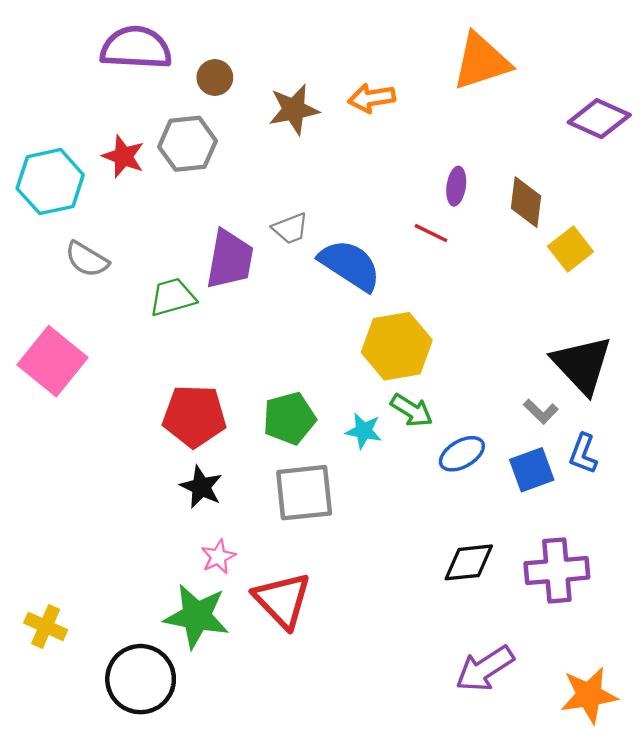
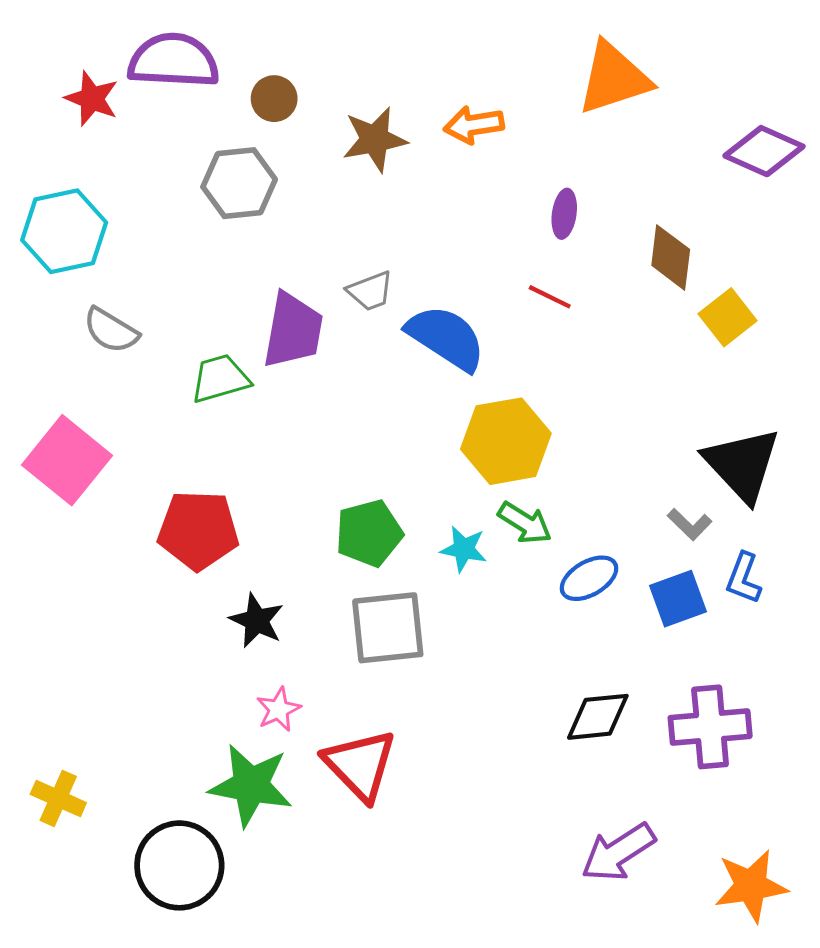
red star: (123, 156) -> (92, 99), moved
purple ellipse: (456, 186) -> (564, 214), moved
red pentagon: (194, 416) -> (198, 530), moved

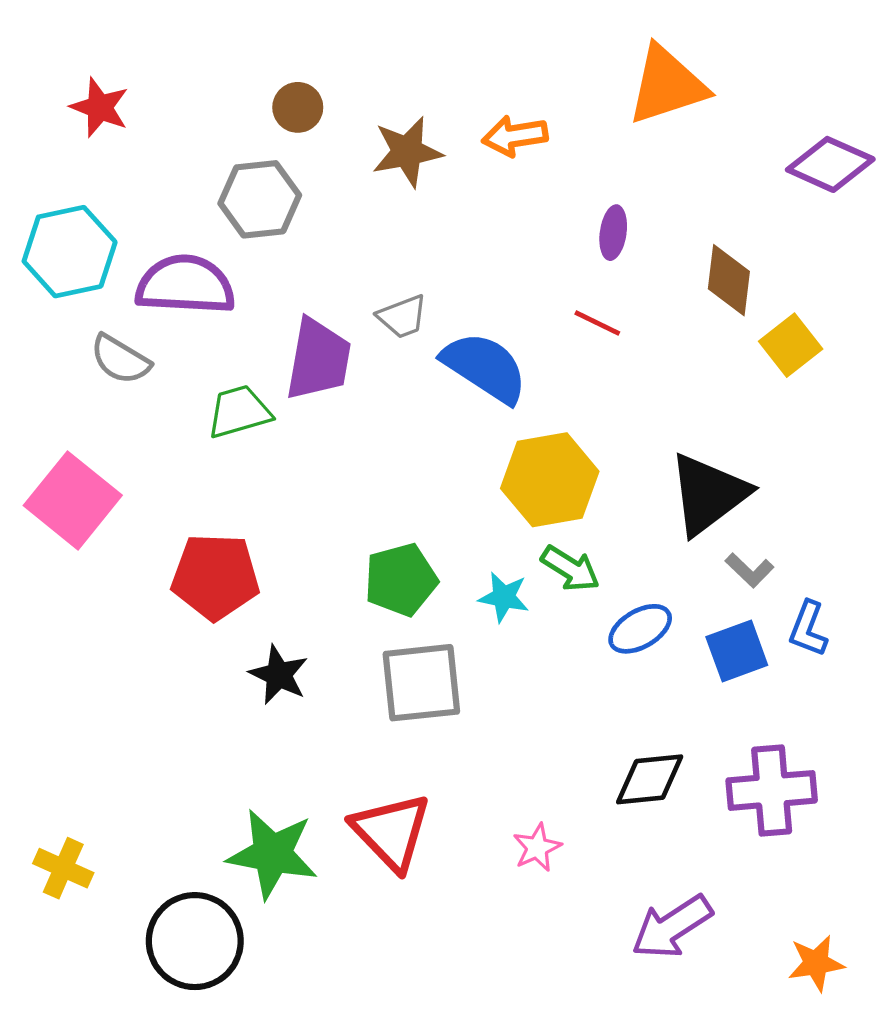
purple semicircle: (173, 61) -> (185, 285), moved
black triangle: (742, 465) -> (708, 494), moved, turned 36
pink star: (278, 709) -> (537, 848), moved
orange star: (751, 886) -> (816, 963), size x0.7

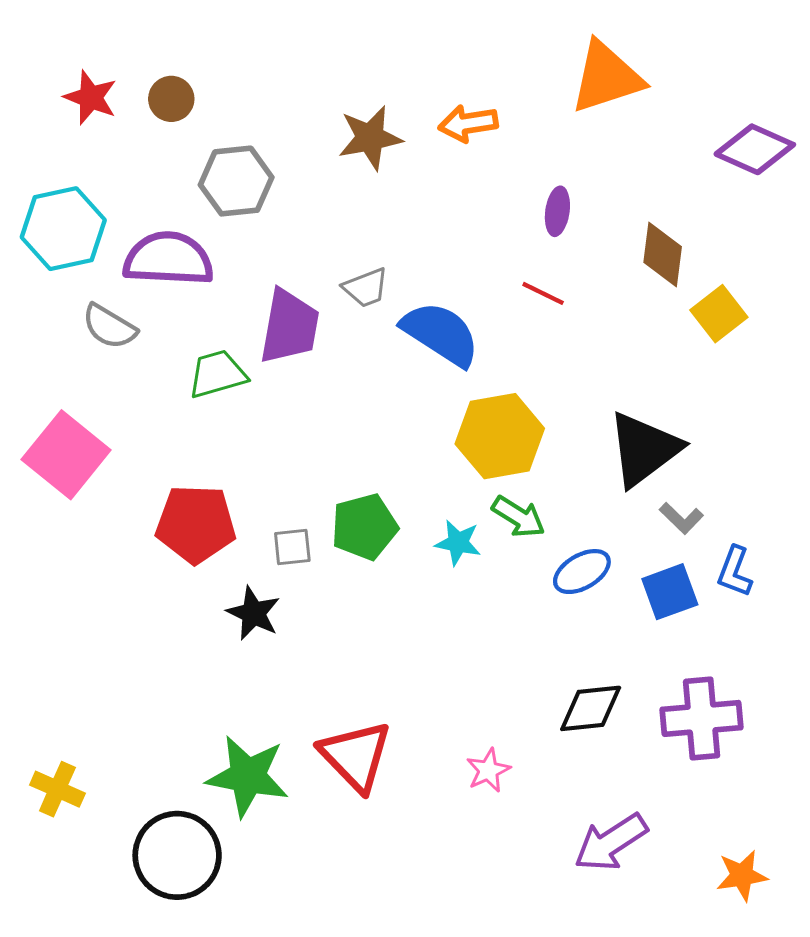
brown circle: (298, 107) -> (171, 99), moved
gray square: (421, 683) -> (292, 547), moved, size x0.5

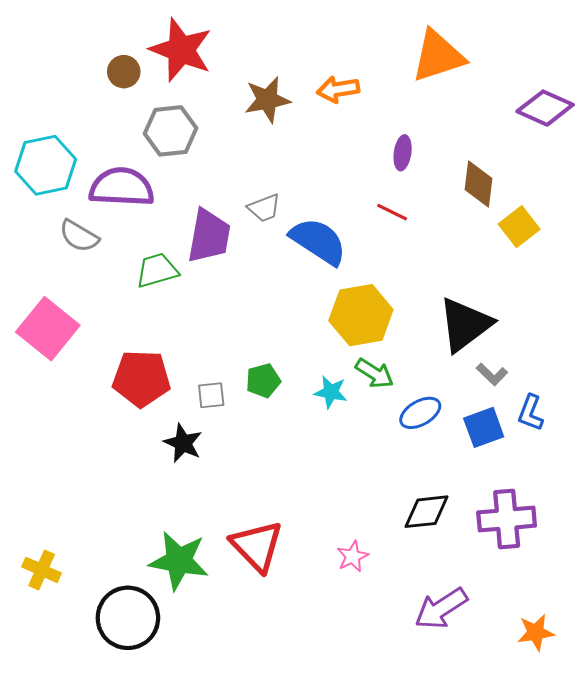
red star: (91, 97) -> (181, 50), moved, size x1.6
green pentagon: (364, 527) -> (263, 381), size x0.7

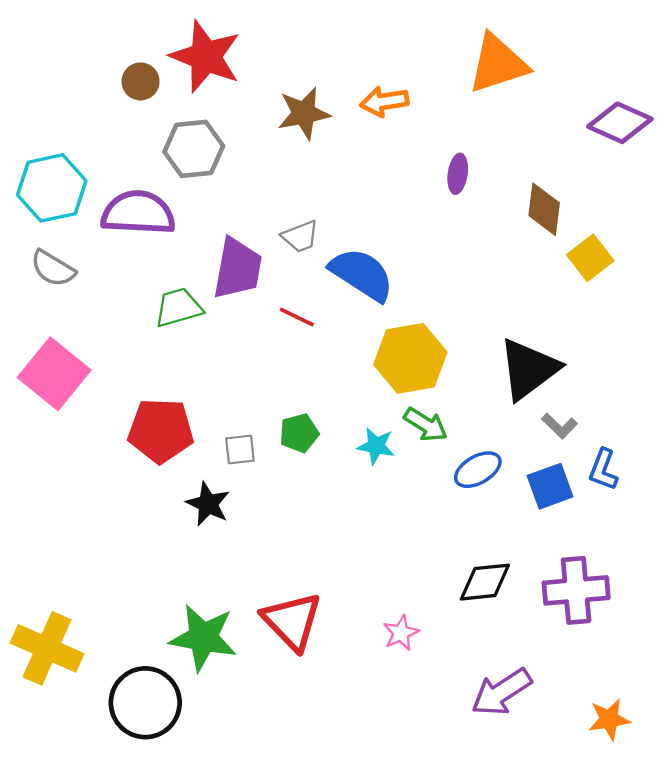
red line: (392, 212) -> (297, 317), moved
gray semicircle: (79, 236) -> (53, 268), moved
yellow cross: (42, 570) -> (47, 648), size x1.6

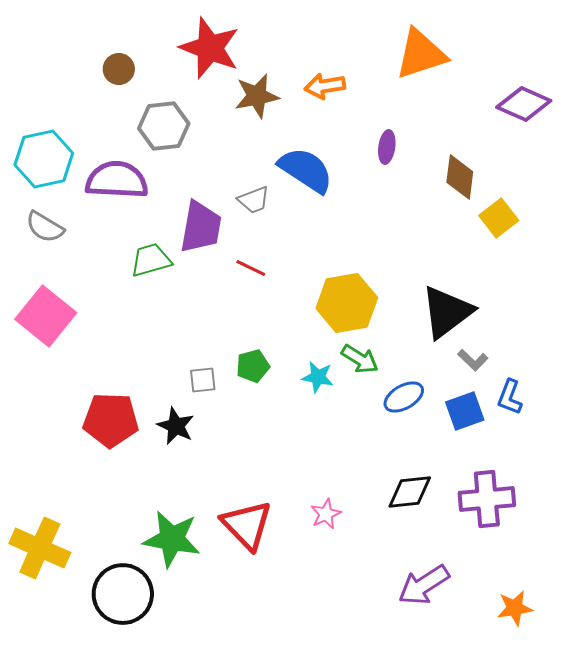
red star: (206, 57) -> (210, 48), moved
blue semicircle: (362, 274) -> (306, 170), moved
red pentagon: (161, 431) -> (111, 420), moved
pink star: (401, 633) -> (326, 514), moved

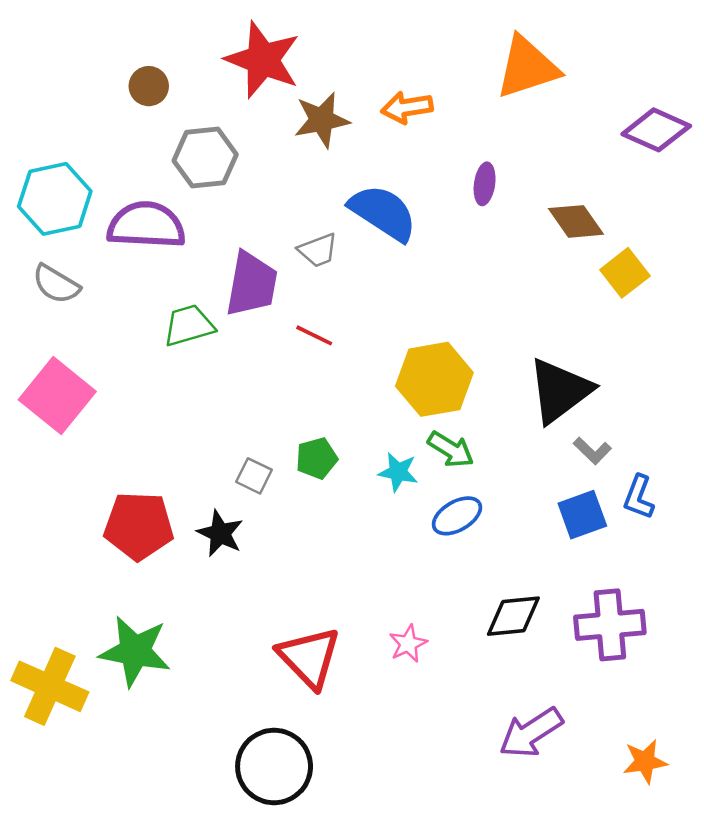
brown diamond: (460, 177) -> (576, 221), turned -42
gray square: (203, 380) -> (254, 476), turned 32
blue ellipse: (404, 397) -> (457, 516), moved
green star: (172, 539) -> (135, 651), moved
black circle: (123, 594) -> (274, 766), moved

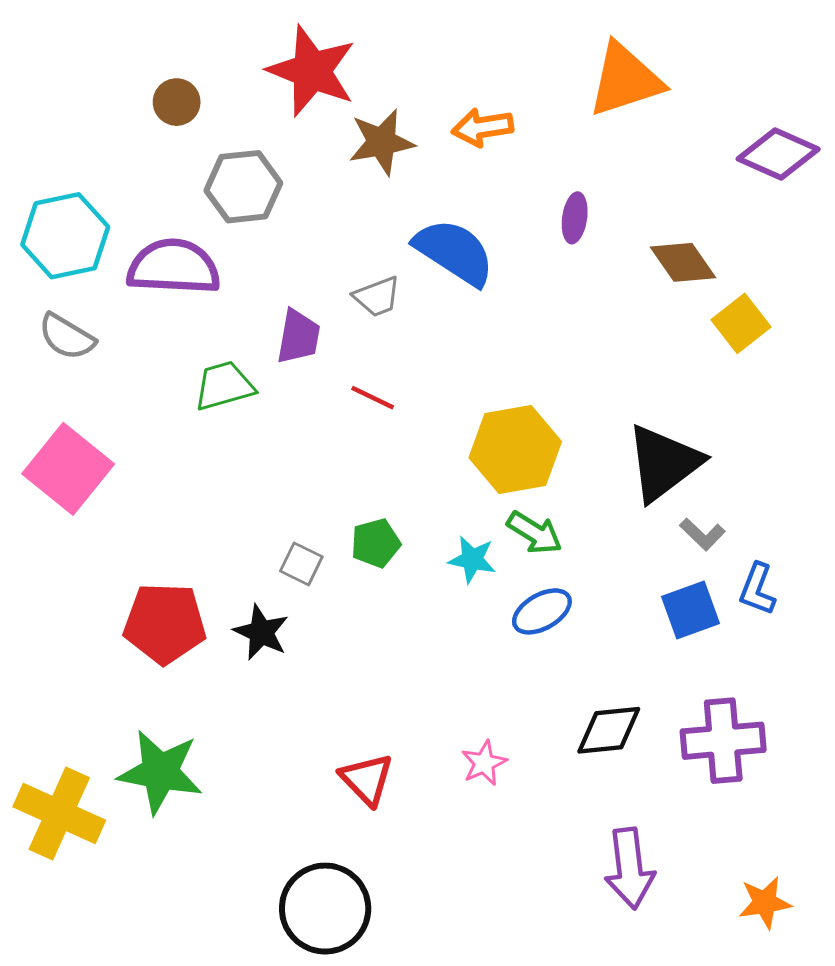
purple trapezoid: (251, 284) -> (298, 337), size x0.7
red triangle: (309, 657) -> (367, 779), size x0.7
purple arrow: (531, 733) -> (630, 868), turned -64

